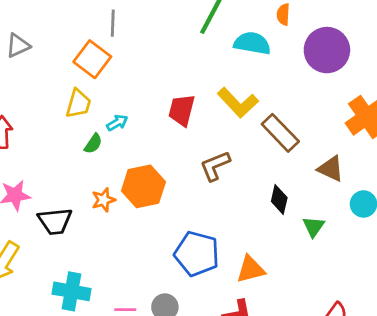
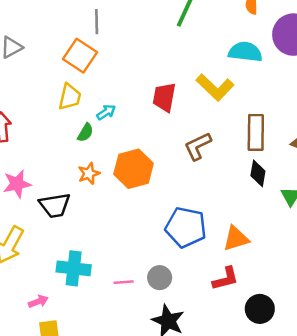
cyan semicircle: (252, 43) -> (245, 52), moved
brown rectangle: (280, 133) -> (256, 132), moved, turned 48
orange star: (103, 200) -> (89, 174), moved

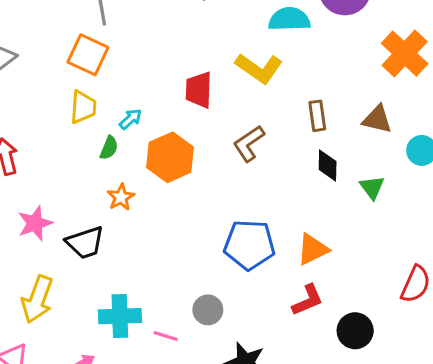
brown rectangle: (256, 132) -> (317, 116), size x0.7
orange hexagon: (134, 169) -> (170, 157), moved
gray circle: (160, 278) -> (208, 310), moved
pink line: (124, 282) -> (166, 336), moved, turned 30

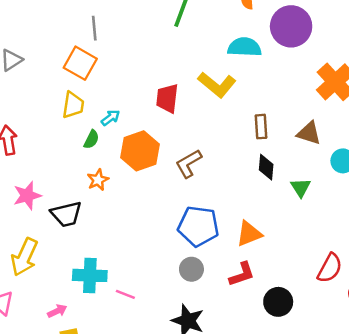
brown L-shape: (249, 143) -> (189, 164), moved
gray circle: (208, 310) -> (191, 269), moved

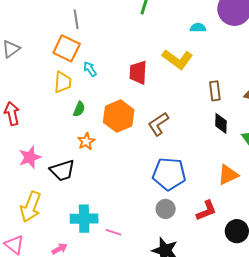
cyan semicircle: (244, 47) -> (198, 28), size x0.6
cyan arrow: (111, 118) -> (90, 69), moved, turned -84
orange triangle: (249, 234) -> (228, 175), moved

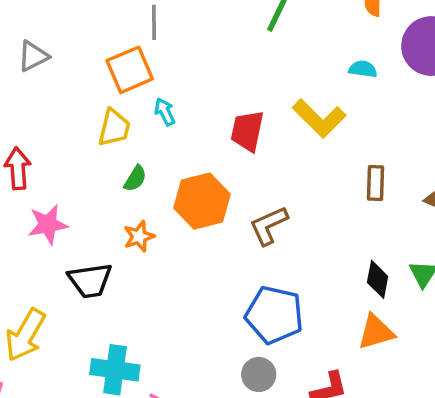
orange square: (67, 48) -> (130, 70), turned 32
black diamond: (221, 123) -> (378, 279), moved
pink star: (30, 157) -> (48, 224), moved

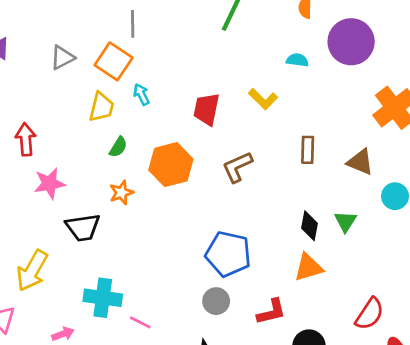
gray triangle: (33, 56) -> (62, 58), moved
orange square: (130, 70) -> (114, 61), turned -33
yellow L-shape: (319, 118) -> (263, 99), size x0.7
brown L-shape: (269, 225) -> (237, 167), moved

